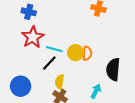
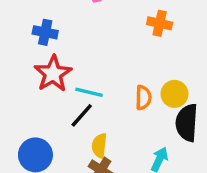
yellow circle: (76, 53) -> (174, 94), moved

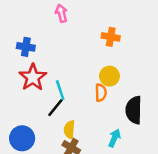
cyan line: (89, 92) -> (60, 90), turned 60
yellow circle: (174, 94) -> (109, 76), moved

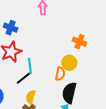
orange cross: (111, 37) -> (79, 42), moved
black semicircle: (134, 110) -> (69, 93), moved

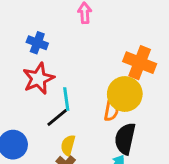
orange cross: (79, 42) -> (140, 63), size x1.5
yellow circle: (69, 63) -> (125, 94), size x1.5

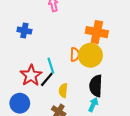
red star: (38, 79) -> (31, 75), moved
orange semicircle: (111, 111) -> (75, 54), moved
yellow semicircle: (68, 145) -> (63, 90), moved

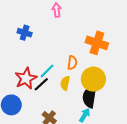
yellow circle: (90, 55) -> (93, 79), moved
cyan line: (51, 66) -> (47, 71), turned 56
yellow semicircle: (63, 90) -> (65, 83), moved

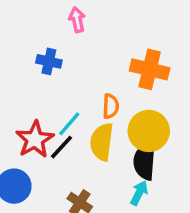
blue cross: (25, 33) -> (49, 61), moved
yellow semicircle: (65, 83) -> (102, 142), size x1.5

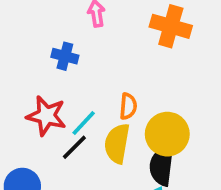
orange cross: (150, 69) -> (171, 26), moved
red star: (35, 139) -> (46, 116), moved, turned -30

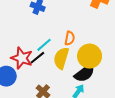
red star: (46, 116) -> (22, 58), moved
black semicircle: (162, 166) -> (85, 73), turned -140

